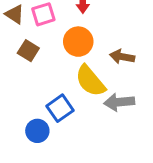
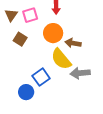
brown triangle: (15, 14) -> (11, 15), turned 32
brown arrow: (122, 57) -> (73, 43), moved

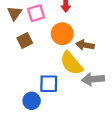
brown square: (20, 39) -> (25, 40), turned 32
blue square: (41, 77) -> (49, 84), turned 36

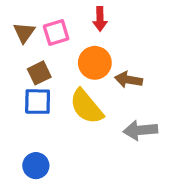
yellow semicircle: (71, 63) -> (86, 107), moved
blue square: (49, 84) -> (38, 102), moved
blue circle: (32, 101) -> (36, 166), moved

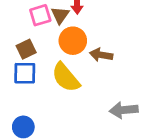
brown triangle: (24, 32) -> (60, 15), moved
gray arrow: (140, 130) -> (124, 110), moved

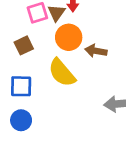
blue square: (25, 73) -> (21, 86), moved

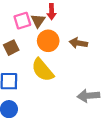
brown arrow: (96, 51) -> (78, 43), moved

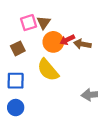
red arrow: (52, 12) -> (67, 40), moved, turned 64

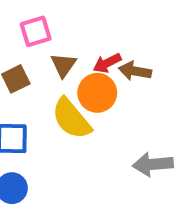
brown triangle: (44, 23) -> (63, 65), moved
orange circle: (53, 42) -> (97, 93), moved

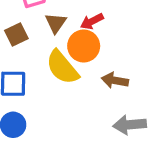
brown arrow: (135, 71) -> (115, 80), moved
gray arrow: (153, 164) -> (130, 125), moved

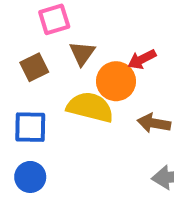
red arrow: (92, 21) -> (142, 59), moved
yellow semicircle: (62, 67) -> (90, 107), turned 144

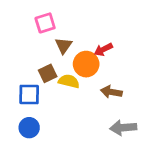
brown square: (34, 67) -> (48, 73), moved
yellow semicircle: (90, 107) -> (69, 81), size x0.7

